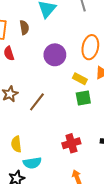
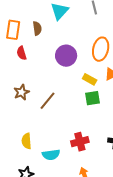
cyan semicircle: (32, 163) -> (51, 155), moved

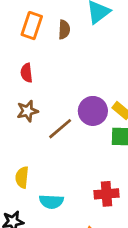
red semicircle: (22, 53) -> (27, 73), moved
purple circle: (66, 56) -> (93, 111), moved
red cross: (80, 142) -> (107, 194), moved

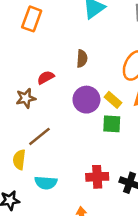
brown semicircle: (64, 30) -> (82, 59), moved
red semicircle: (27, 73) -> (46, 77), moved, turned 66
brown line: (60, 129) -> (39, 136), moved

